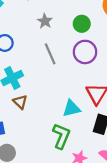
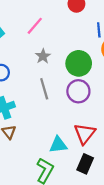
green circle: (82, 24) -> (79, 63), size x1.5

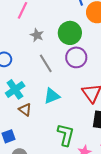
cyan triangle: (58, 145) -> (52, 96), moved

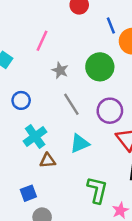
purple circle: (76, 57) -> (110, 111), moved
brown triangle: (25, 110) -> (48, 161), turned -40

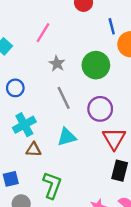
green L-shape: (97, 190) -> (52, 185), moved

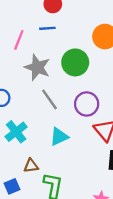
blue line: (112, 26) -> (47, 28), moved, turned -70
gray star: (57, 64) -> (37, 67), size x1.6
brown triangle: (34, 150) -> (31, 166), moved

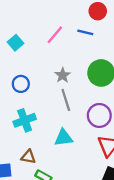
gray star: (37, 67) -> (63, 75), moved, size x0.6

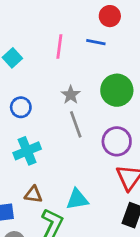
pink line: (55, 35) -> (59, 46), turned -30
cyan triangle: (64, 138) -> (77, 199), moved

